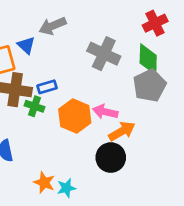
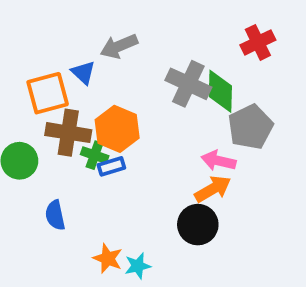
green diamond: (148, 59) -> (220, 91), moved
blue rectangle: (47, 87) -> (111, 166), moved
pink arrow: (105, 112) -> (218, 161), moved
orange hexagon: (75, 116) -> (117, 129), moved

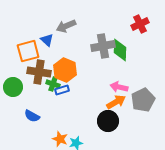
gray cross: (188, 84) -> (103, 46), turned -35
gray pentagon: (250, 127) -> (143, 100), moved
blue semicircle: (55, 215) -> (32, 116), turned -49

